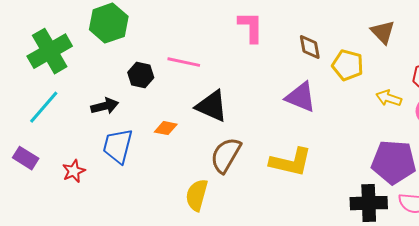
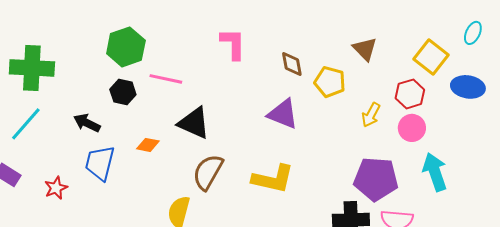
green hexagon: (109, 23) -> (126, 47), moved
green cross: (50, 51) -> (32, 68), turned 33
yellow arrow: (389, 98) -> (371, 115), turned -80
black arrow: (105, 106) -> (87, 123), turned -140

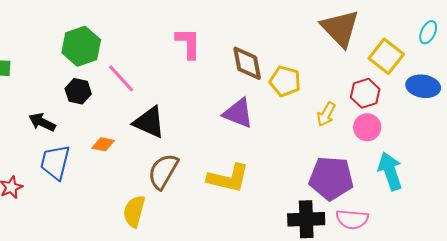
brown triangle: (365, 49) -> (340, 28), moved, size x1.6
brown diamond: (292, 64) -> (247, 63), size x1.4
pink line: (166, 79) -> (121, 78), turned 36

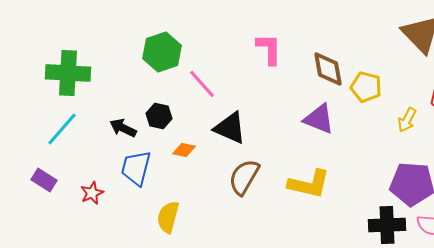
black hexagon: (78, 91) -> (159, 116), moved
yellow semicircle: (134, 211) -> (168, 217), moved

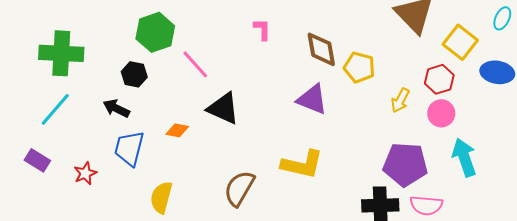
pink L-shape: (269, 49) -> (262, 29), size x0.7
black hexagon: (159, 116) -> (134, 74), moved
brown semicircle: (244, 177) -> (239, 188), moved

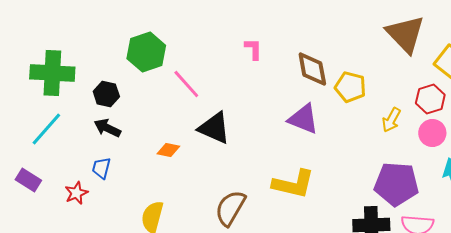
black hexagon: (134, 74) -> (106, 94), moved
blue trapezoid: (129, 148) -> (101, 168), moved, size x0.6

